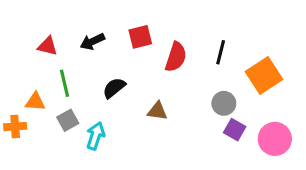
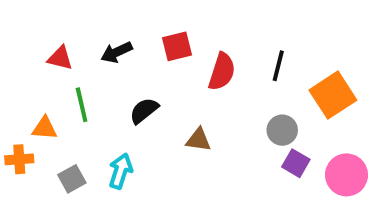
gray square: (68, 120) -> (72, 179), moved

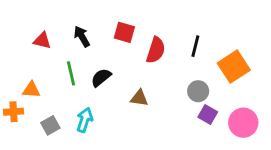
red square: (177, 46) -> (124, 32), turned 30
black arrow: (117, 52) -> (82, 36), turned 85
green line: (82, 105) -> (71, 73), moved

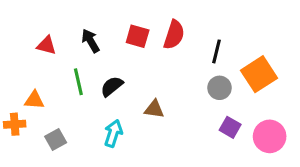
red semicircle: (156, 50) -> (174, 35), moved
gray circle: (198, 91) -> (220, 88), moved
cyan arrow: (85, 120) -> (113, 133), moved

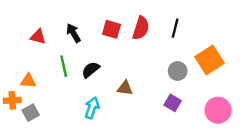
black line: (216, 51) -> (175, 28), moved
purple square: (230, 127) -> (173, 103), moved
gray square: (56, 139) -> (31, 113), moved

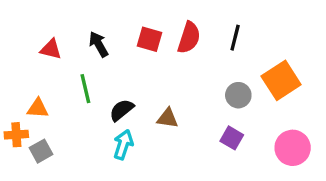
black semicircle: (91, 70) -> (122, 110), moved

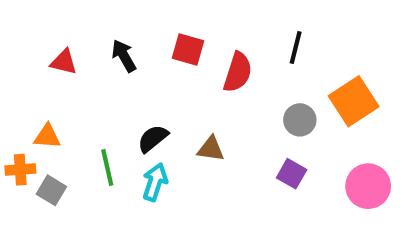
red semicircle: (189, 38) -> (238, 72), moved
green line: (85, 89) -> (107, 168), moved
gray square: (41, 151) -> (51, 190), turned -30

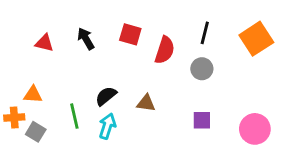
orange square: (354, 101) -> (256, 39), moved
gray circle: (300, 120) -> (202, 69), moved
purple square: (292, 174) -> (202, 120), turned -30

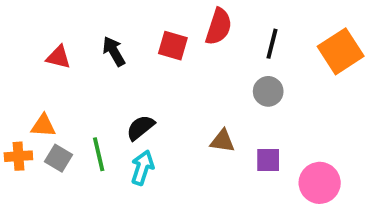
red semicircle: (165, 50) -> (219, 27), moved
brown triangle: (146, 103) -> (222, 141), moved
pink circle: (255, 129) -> (320, 183), moved
gray square: (36, 132) -> (59, 158), moved

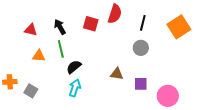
orange triangle: (43, 126) -> (39, 56), moved
green line: (99, 154) -> (61, 49), moved
gray square: (59, 158) -> (31, 91), moved

